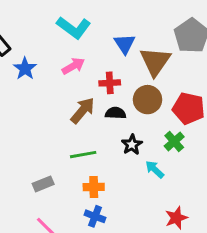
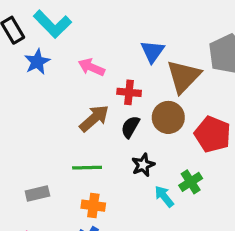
cyan L-shape: (74, 28) -> (52, 24), moved
pink arrow: (73, 66) -> (91, 67), turned -135
black semicircle: (116, 113) -> (130, 127), turned -72
green cross: (174, 141) -> (191, 182), moved

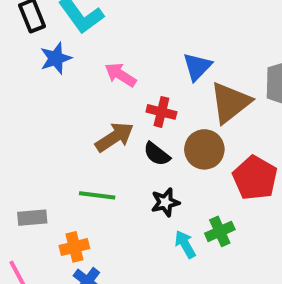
black semicircle: (130, 127) -> (157, 154), turned -90
orange cross: (93, 206) -> (74, 247), moved, turned -30

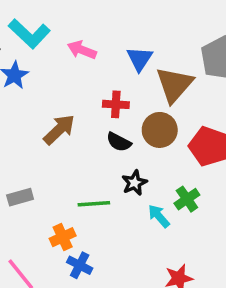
pink arrow: (120, 75) -> (82, 50), moved
brown arrow: (115, 137) -> (59, 130), moved
green line: (97, 195) -> (94, 204), moved
gray rectangle: (32, 218) -> (20, 197), moved

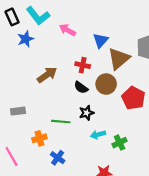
green cross: (187, 199) -> (120, 143), moved
cyan arrow: (159, 216) -> (98, 135), turned -72
blue cross: (80, 265) -> (58, 158), moved

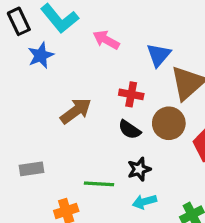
cyan arrow: (98, 135) -> (144, 202), moved

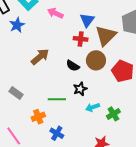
red cross: (131, 94) -> (81, 39), moved
gray rectangle: (31, 169) -> (16, 93), turned 48
cyan arrow: (144, 202) -> (93, 107), moved

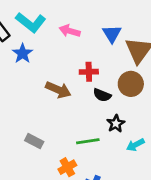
red cross: (81, 39) -> (89, 72), moved
brown arrow: (40, 57) -> (58, 90), turned 72

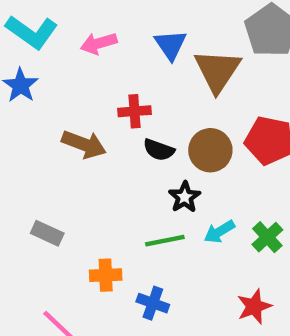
pink arrow: (70, 31) -> (99, 43), turned -30
brown circle: (131, 84) -> (210, 150), moved
green line: (88, 141) -> (165, 241), moved
orange cross: (67, 167) -> (106, 275), turned 30

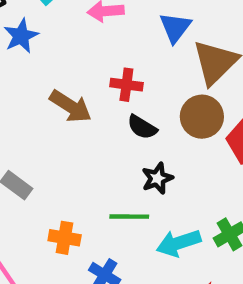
brown circle: (210, 150) -> (202, 117), moved
cyan arrow: (219, 232) -> (179, 243), moved, size x1.4

